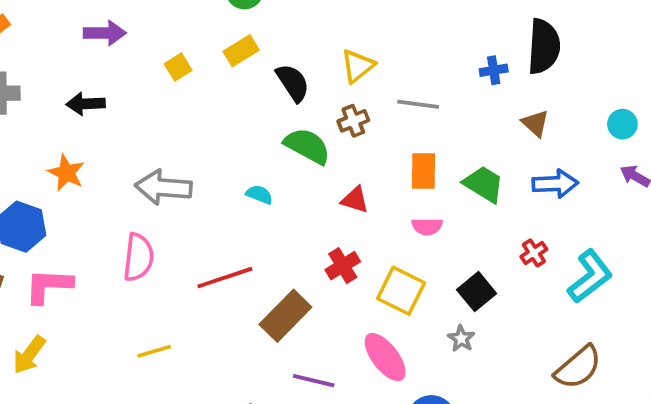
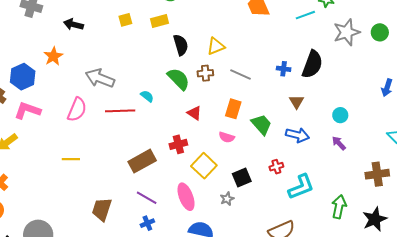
red line: (225, 278) -> (120, 111), moved

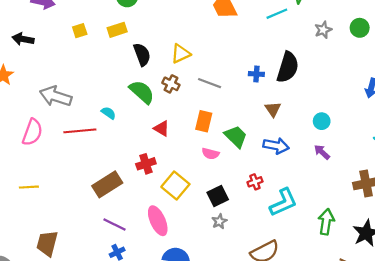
gray star: (347, 32) -> (323, 30), size x0.6
brown cross: (205, 73) -> (171, 84), turned 35
pink semicircle: (227, 137) -> (211, 154), moved
gray star: (227, 199) -> (219, 221), moved
brown trapezoid: (102, 209) -> (47, 243), moved

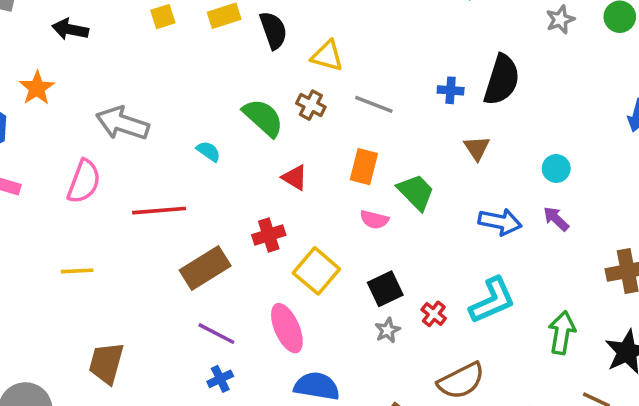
black semicircle: (142, 54) -> (273, 30), moved
yellow triangle: (181, 54) -> (327, 56), turned 40
red line: (80, 131) -> (159, 211), moved
blue arrow: (276, 146) -> (500, 222), moved
red cross: (255, 182) -> (434, 314), moved, turned -32

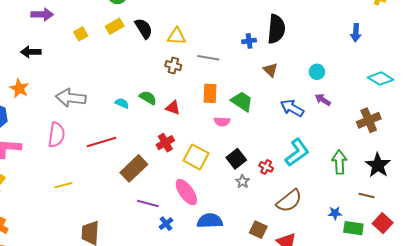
green semicircle: (263, 118) -> (148, 98), moved, size x0.7
blue arrow: (500, 222) -> (292, 108), turned -150
blue cross: (220, 379) -> (166, 224), moved

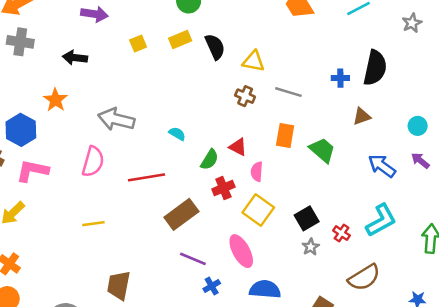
brown triangle: (270, 70) -> (362, 116), turned 49
green semicircle: (148, 98) -> (210, 160), moved, turned 84
pink semicircle: (222, 122) -> (257, 172), moved, turned 84

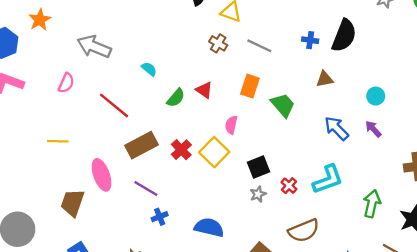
pink semicircle: (93, 162) -> (66, 83), size x0.7
pink semicircle: (257, 172) -> (231, 125), moved
red line: (146, 177) -> (114, 105), turned 40
red cross: (223, 188) -> (181, 150), moved, turned -30
pink ellipse: (241, 251) -> (102, 175), moved

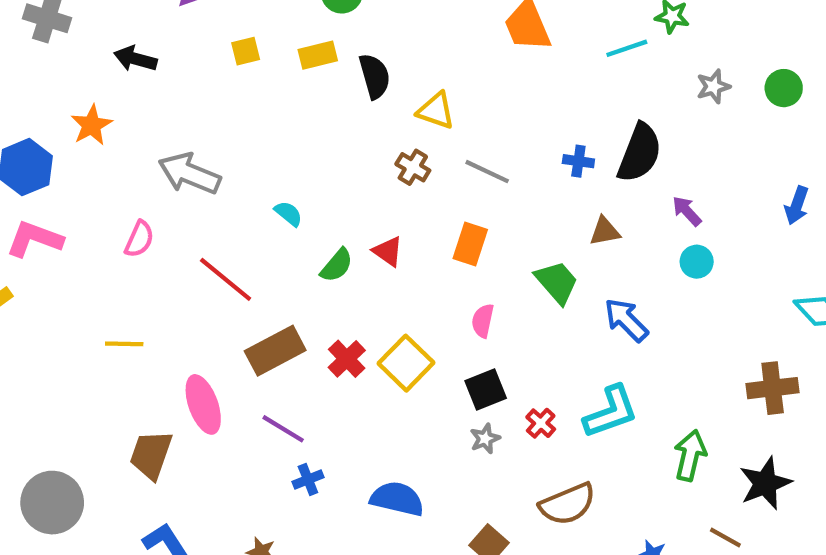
green trapezoid: (283, 105) -> (557, 282), moved
pink semicircle: (231, 125) -> (483, 321), moved
purple arrow: (373, 129) -> (687, 211), moved

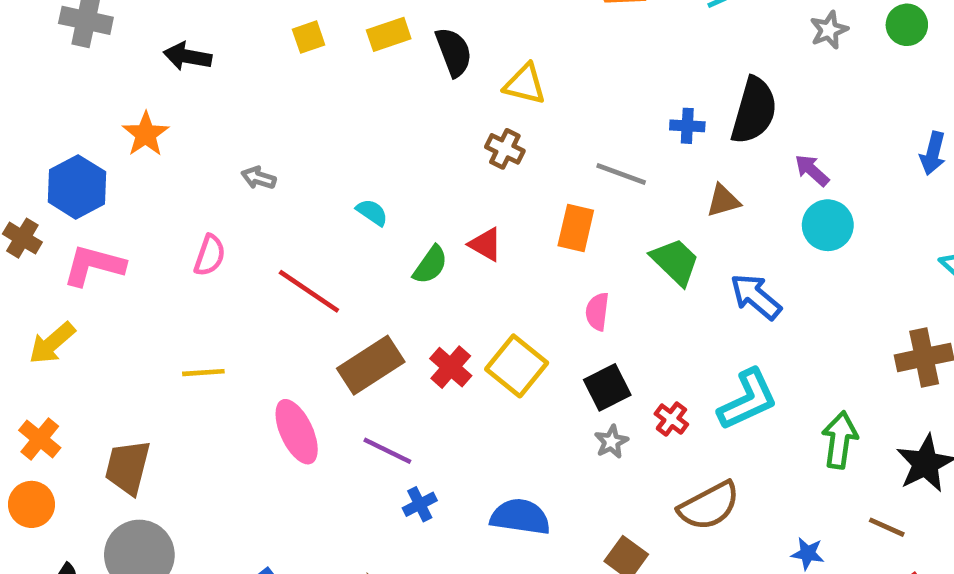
gray line: (487, 172) -> (621, 174), moved
gray arrow: (189, 174) -> (259, 178), size x0.5
cyan circle: (697, 262) -> (828, 225), size x1.4
brown trapezoid: (151, 455) -> (128, 467), moved

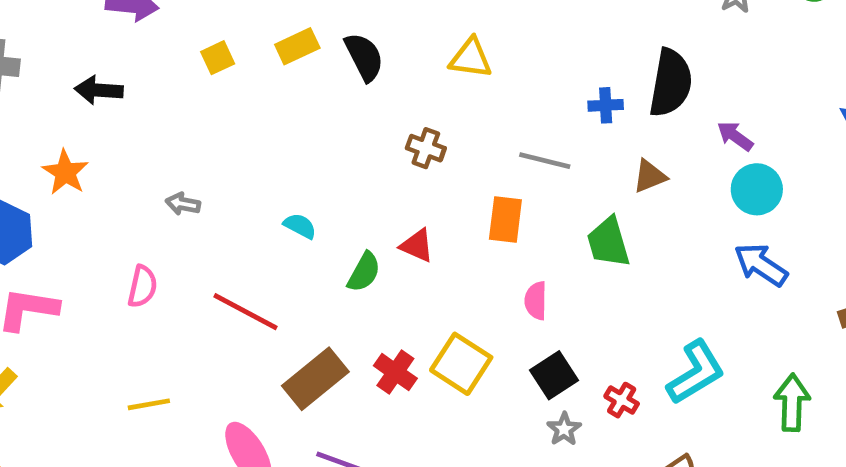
yellow triangle: (525, 84) -> (471, 58), moved
green trapezoid: (675, 262) -> (608, 242), turned -144
blue arrow: (756, 297) -> (761, 265), moved

